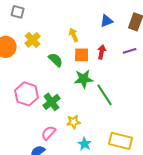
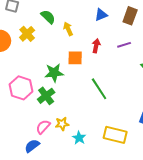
orange square: (82, 55) -> (75, 58), moved
green semicircle: (56, 60) -> (48, 17), moved
green star: (84, 79) -> (54, 73), moved
yellow star: (74, 122) -> (62, 124), moved

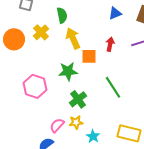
green semicircle: (48, 17) -> (62, 15), turned 35
yellow arrow: (68, 29) -> (73, 38), moved, size x1.5
green cross: (46, 96) -> (78, 99), moved

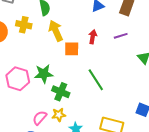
yellow cross: (41, 32) -> (24, 25), turned -35
green star: (68, 71) -> (44, 74), moved
green cross: (78, 99) -> (61, 92), turned -30

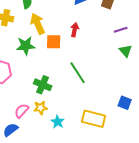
purple line: (121, 36) -> (121, 30), moved
green star: (44, 74) -> (26, 46), moved

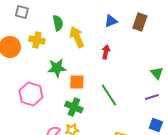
yellow arrow: (38, 24) -> (77, 37), moved
purple line: (121, 30) -> (152, 97), moved
orange square: (54, 42) -> (77, 82), moved

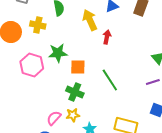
yellow arrow: (77, 37) -> (90, 20), moved
pink hexagon: (31, 94) -> (32, 65), moved

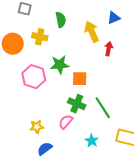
green line: (110, 80) -> (103, 108), moved
yellow star: (73, 115) -> (37, 127), moved
pink semicircle: (54, 118) -> (66, 122), moved

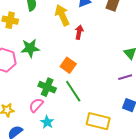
orange square: (80, 79) -> (68, 65), moved, turned 35
cyan star: (92, 141) -> (47, 122), moved

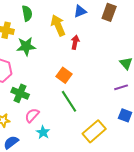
green star: (30, 48) -> (26, 46), moved
green cross: (47, 87) -> (20, 93), moved
yellow rectangle: (98, 121) -> (94, 131), turned -55

